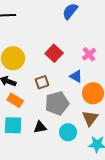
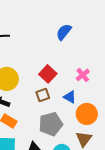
brown square: (42, 82) -> (43, 95), moved

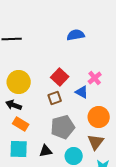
blue semicircle: (64, 32) -> (76, 35), turned 42
blue triangle: (70, 97) -> (82, 92), moved

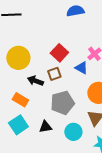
black arrow: (14, 105) -> (35, 81), moved
cyan square: (19, 149) -> (18, 125), turned -36

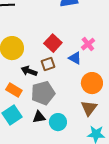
gray pentagon: (62, 103) -> (43, 93), moved
cyan circle: (73, 132) -> (58, 122), moved

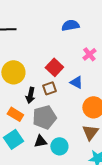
pink cross: (88, 44) -> (89, 54), moved
black arrow: (29, 71) -> (30, 95), turned -98

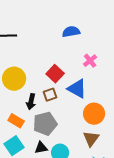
blue triangle: (76, 82) -> (77, 89), size x1.5

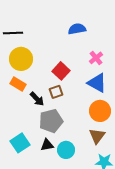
yellow circle: (14, 79) -> (21, 59), moved
blue triangle: (77, 89) -> (97, 83), moved
black arrow: (31, 102) -> (37, 99), turned -56
orange rectangle: (16, 121) -> (18, 84), moved

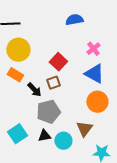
brown triangle: (97, 136) -> (84, 129), moved

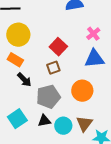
blue triangle: (94, 74) -> (94, 59), turned -35
black arrow: (34, 90) -> (24, 80), moved
orange circle: (97, 102) -> (82, 91), moved
brown triangle: (84, 129) -> (84, 124), moved

